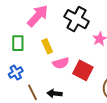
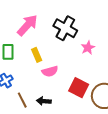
red square: (83, 70) -> (79, 88), moved

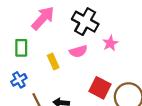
yellow rectangle: (37, 55) -> (53, 62), moved
pink semicircle: (50, 71) -> (78, 51), moved

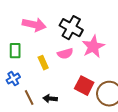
pink arrow: (43, 18) -> (34, 25), turned 60
pink star: (110, 43) -> (93, 47), size x1.6

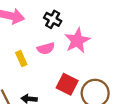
black cross: (71, 28) -> (53, 19), size x0.7

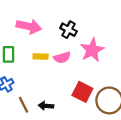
yellow rectangle: (21, 59) -> (41, 56), moved, turned -64

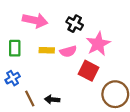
red square: (82, 92) -> (89, 71), moved

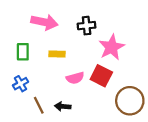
black cross: (75, 24) -> (87, 26), turned -35
pink semicircle: (68, 51) -> (75, 78), moved

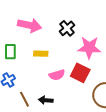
black cross: (87, 26) -> (67, 28), turned -35
pink star: (112, 47) -> (89, 48), turned 30

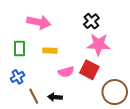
black cross: (67, 28) -> (91, 21), moved

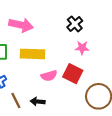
pink star: (98, 44) -> (82, 48), size x0.6
yellow rectangle: (50, 51) -> (32, 54), size x1.6

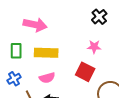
black cross: (75, 24) -> (99, 17), moved
pink semicircle: (49, 76) -> (47, 78), moved

